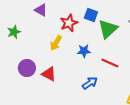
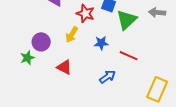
red star: (69, 23) -> (85, 13), turned -30
green star: (14, 32) -> (27, 58), moved
purple circle: (27, 68) -> (41, 42), moved

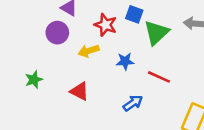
yellow arrow: (72, 35) -> (89, 51), turned 42
purple circle: (41, 42) -> (57, 33), moved

